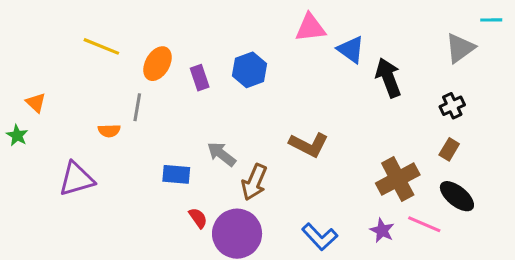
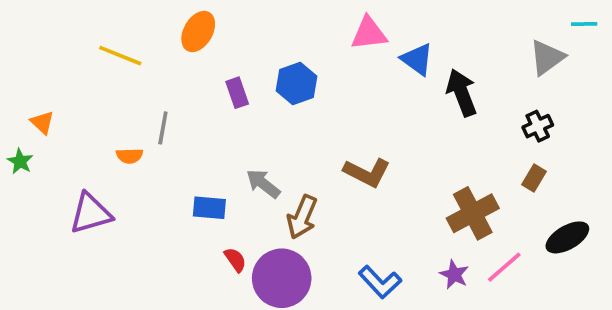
orange ellipse: (158, 64) -> (198, 31), moved
black ellipse: (457, 196) -> (567, 237), moved, turned -69
pink line: (424, 224) -> (504, 267), turned -64

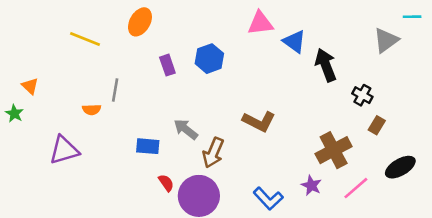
black cross: (538, 126) -> (362, 95), moved, turned -36
purple star: (454, 275) -> (311, 185), moved

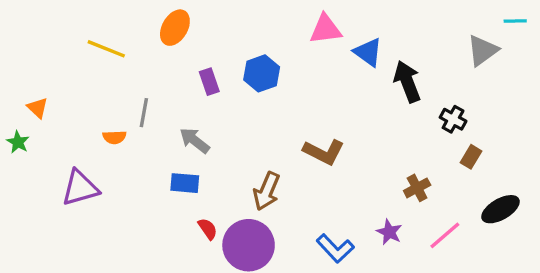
gray arrow: (186, 129) -> (195, 140), moved
brown cross: (334, 150) -> (417, 188), size x0.6

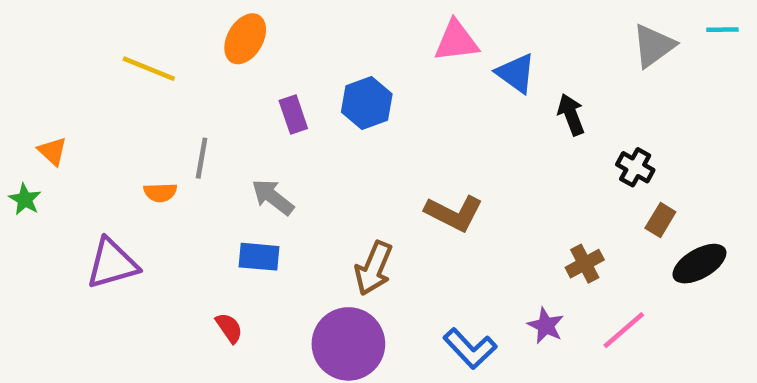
gray triangle: (483, 50) -> (654, 46), moved
black arrow: (407, 82) -> (571, 114), size x0.7
black ellipse: (500, 209) -> (699, 264), moved
red semicircle: (208, 229) -> (229, 328), moved

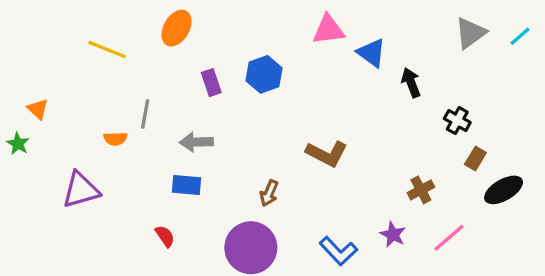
cyan line: (722, 30) -> (520, 36), moved, turned -40
gray arrow: (273, 197) -> (196, 142), turned -40
brown arrow: (374, 268) -> (269, 193), size x0.7

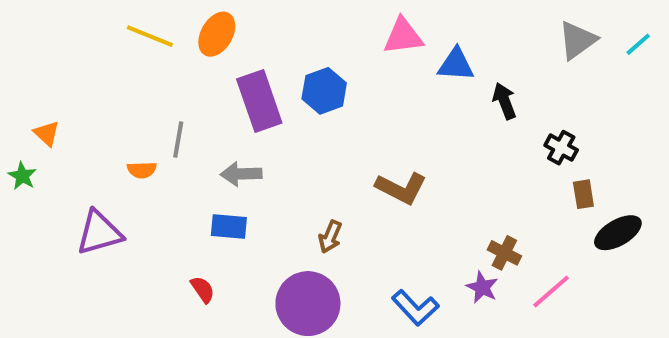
yellow line: (107, 50) -> (150, 36), moved
blue triangle: (371, 53) -> (456, 65), turned -32
purple rectangle: (211, 83) -> (259, 101), size x1.8
brown rectangle: (475, 159) -> (583, 194), turned -40
brown cross: (421, 190) -> (504, 253), moved, turned -35

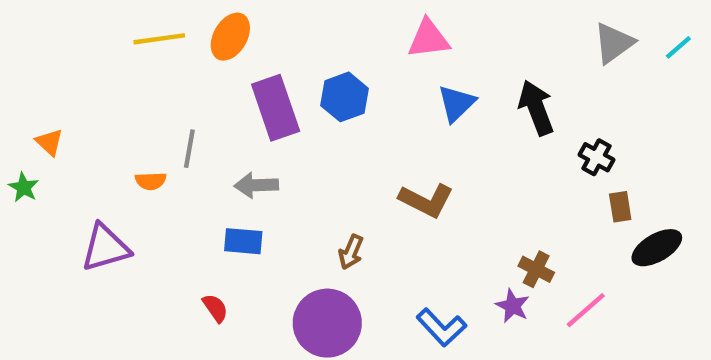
yellow line: (150, 36) -> (159, 39), turned -30
blue triangle: (456, 65) -> (456, 103), moved, turned -48
black arrow: (504, 101) -> (536, 108), size x1.4

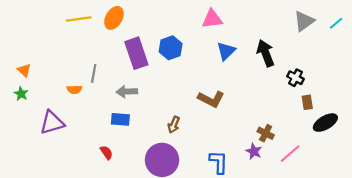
green star: (24, 187) -> (21, 94), moved
blue L-shape: (441, 327) -> (219, 162), turned -135

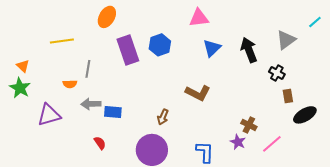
yellow line: (79, 19) -> (62, 41), moved
gray triangle: (304, 21) -> (286, 40), moved
gray arrow: (127, 92) -> (91, 104), moved
green star: (21, 94) -> (20, 88), size x1.5

